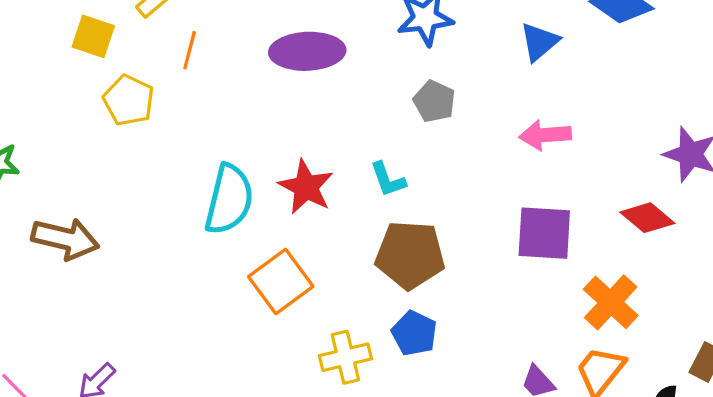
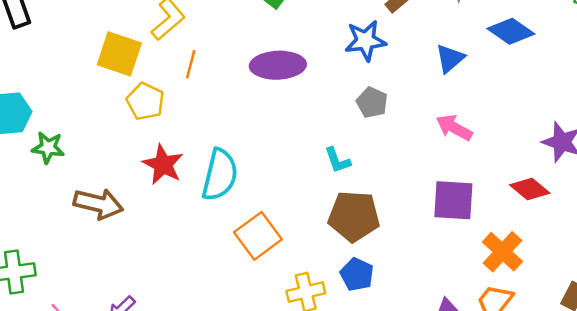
yellow square: (93, 36) -> (119, 54), size x1.4
pink arrow: (545, 135) -> (454, 128), turned 33
red star: (306, 187) -> (163, 165), moved

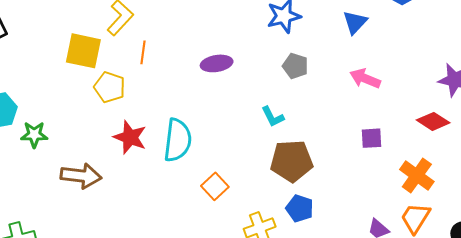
purple ellipse: (278, 65) -> (217, 63), moved, size x0.7
purple square: (453, 200) -> (372, 138), size x0.6
orange square: (258, 236) -> (215, 186), size x0.7

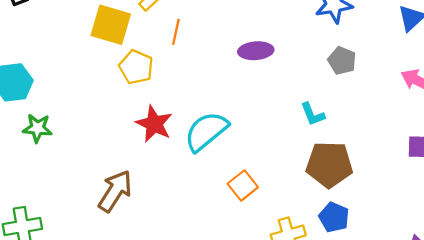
green star: (34, 135) -> (37, 128), moved
cyan semicircle: (178, 140) -> (206, 131), turned -141
brown arrow: (81, 176) -> (115, 191), moved, turned -69

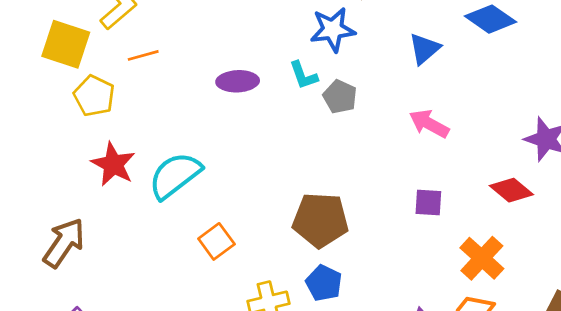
orange line: (176, 32) -> (143, 55), turned 60
cyan L-shape: (313, 114) -> (303, 75), moved

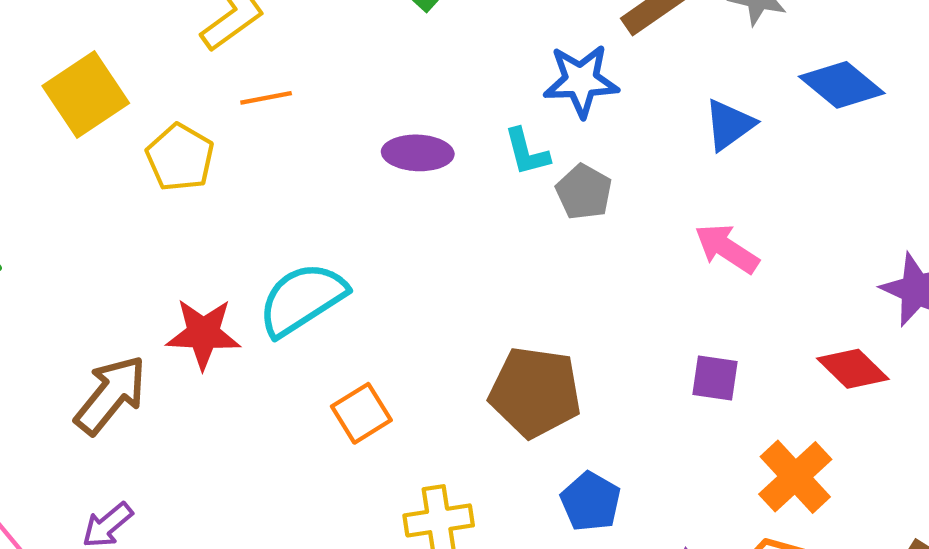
yellow square: (66, 44) -> (86, 94), moved, turned 33
red star: (113, 164) -> (203, 334), moved, turned -30
blue pentagon: (324, 283) -> (591, 502), moved

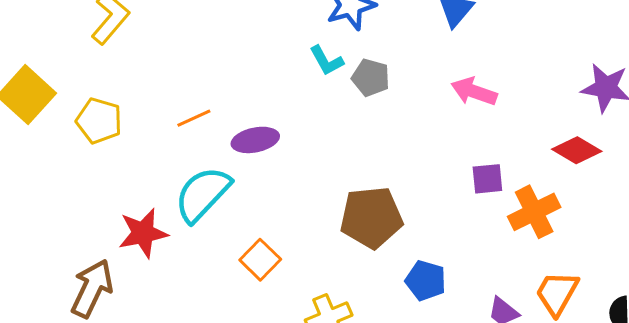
orange line: (266, 98) -> (194, 118), moved
purple ellipse: (418, 153) -> (255, 140), moved
orange cross: (795, 477) -> (534, 212), moved, turned 30

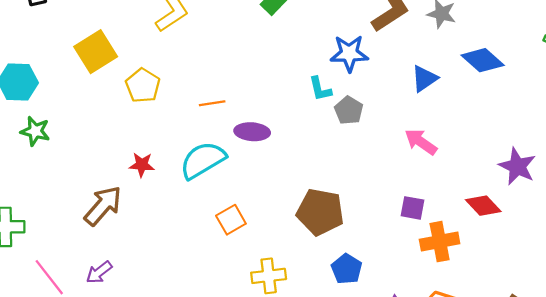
red star: (143, 233) -> (142, 165), moved, size x0.7

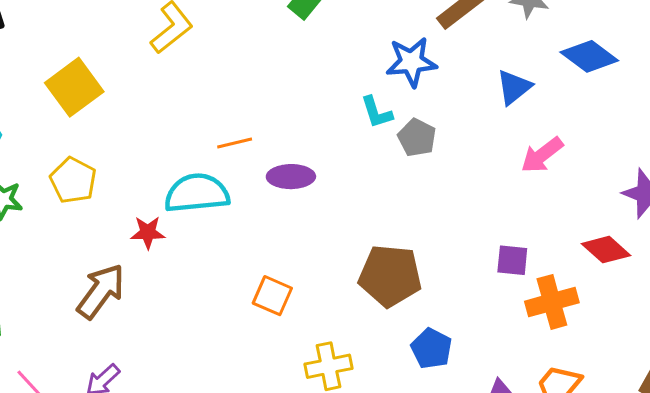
yellow pentagon: (143, 85) -> (73, 180), moved
pink arrow: (421, 142) -> (542, 155), moved, turned -68
cyan semicircle: (203, 160) -> (197, 193), moved, turned 30
orange square: (231, 220) -> (272, 296), turned -32

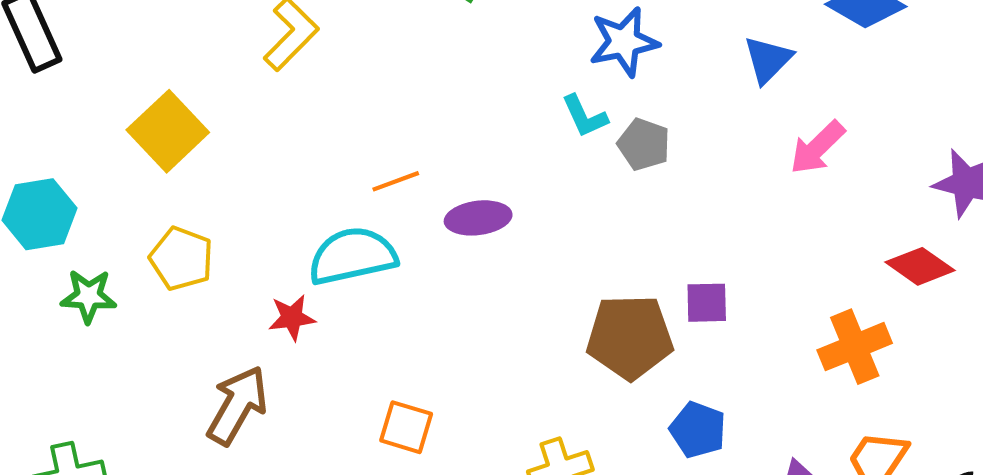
purple square: (512, 260) -> (707, 303), moved
orange square: (272, 296) -> (406, 427), moved

